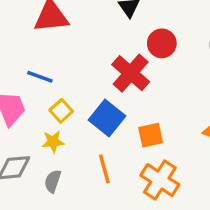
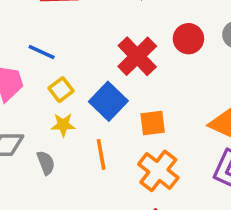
red circle: (162, 43) -> (188, 39), moved
yellow star: (53, 142) -> (63, 125), moved
gray semicircle: (53, 181) -> (46, 163), turned 135

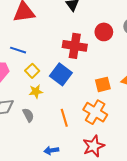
red cross: (137, 56) -> (75, 46), turned -30
orange square: (153, 123) -> (103, 84), moved
orange line: (101, 154) -> (64, 118), moved

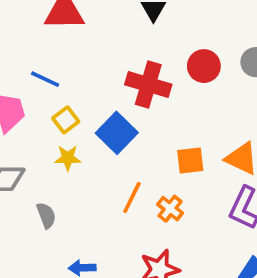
orange cross: (95, 112) -> (170, 209), size x0.6
gray semicircle: (28, 115) -> (46, 215), moved
orange line: (64, 118) -> (132, 197), moved, turned 36

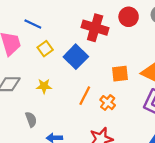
yellow star: (68, 158) -> (44, 86), moved
gray semicircle: (46, 215) -> (31, 119), moved

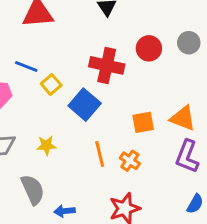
yellow square: (45, 49) -> (51, 84), moved
orange line: (85, 96) -> (100, 154), turned -36
gray semicircle: (31, 119) -> (33, 190), size x1.5

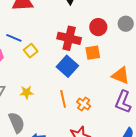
blue square: (85, 105) -> (67, 66), moved
orange square: (143, 122) -> (93, 53), moved

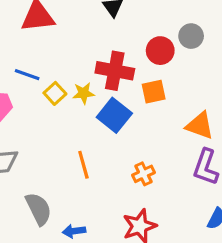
gray circle: (126, 24) -> (191, 36), moved
yellow star: (27, 92) -> (84, 93), moved
orange line: (63, 99) -> (83, 165), moved
orange cross: (84, 104) -> (143, 174), turned 32

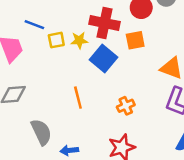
yellow square: (55, 93) -> (56, 40), turned 30

